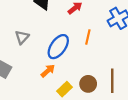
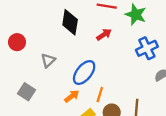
orange line: (88, 37) -> (100, 95), moved

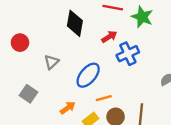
blue cross: (147, 48) -> (128, 54), moved
orange line: (100, 95) -> (104, 98), turned 56
orange arrow: (72, 96) -> (68, 108), moved

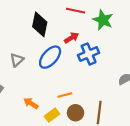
blue ellipse: (88, 75) -> (50, 57), moved
orange arrow: (68, 108) -> (31, 103), turned -112

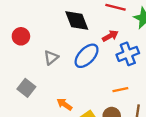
black diamond: (40, 24) -> (77, 20), turned -35
orange line: (65, 95) -> (120, 90), moved

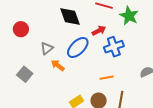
orange arrow: (64, 104) -> (58, 65), moved

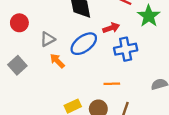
red circle: (21, 29) -> (19, 23), moved

